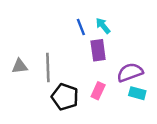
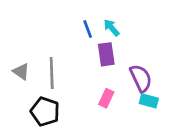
gray triangle: (20, 66) -> (21, 72), turned 42
purple semicircle: (130, 72) -> (141, 78), turned 85
black pentagon: (65, 97) -> (45, 111), moved

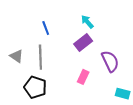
blue line: (88, 29) -> (46, 28), moved
purple rectangle: (106, 54) -> (83, 43), turned 60
cyan rectangle: (149, 101) -> (123, 94), moved

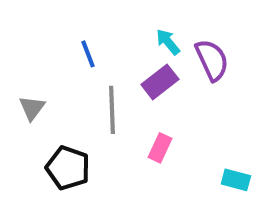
gray triangle: (17, 56) -> (32, 108), turned 32
gray line: (40, 57) -> (112, 110), moved
purple semicircle: (110, 61) -> (212, 60), moved

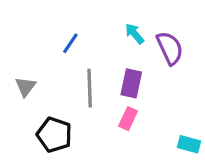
blue line: (88, 54) -> (70, 43), turned 55
purple rectangle: (160, 82) -> (131, 83), moved, turned -40

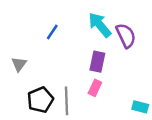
cyan arrow: (135, 34) -> (100, 25), size x1.6
gray line: (90, 88) -> (66, 101), moved
black pentagon: (54, 135) -> (40, 100), turned 30

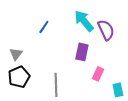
pink rectangle: (95, 88) -> (98, 74), moved
black pentagon: (40, 100) -> (19, 77), moved
cyan rectangle: (140, 107) -> (118, 90), turned 64

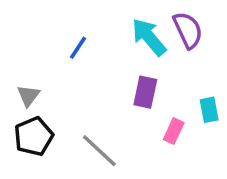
purple semicircle: (106, 30) -> (188, 30), moved
gray line: (56, 85) -> (99, 151), turned -45
cyan rectangle: (118, 90) -> (209, 110), moved

